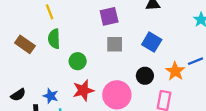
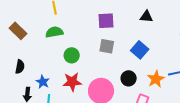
green semicircle: (54, 39) -> (54, 32), turned 72
brown rectangle: (25, 44) -> (18, 31), moved
black semicircle: (18, 95) -> (20, 67), moved, turned -56

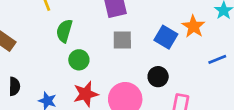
green semicircle: (54, 32) -> (64, 31), moved, turned -54
orange star: (156, 79) -> (193, 26), moved

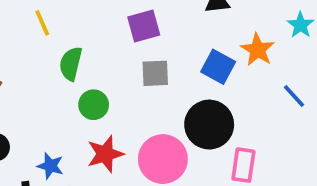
blue line: (217, 59) -> (294, 96), turned 72
black circle: (158, 77) -> (209, 125), size x1.6

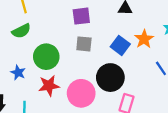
green semicircle: (71, 64) -> (21, 31), moved, turned -138
green circle: (94, 105) -> (46, 57), size x1.5
blue star: (50, 166) -> (18, 73), moved

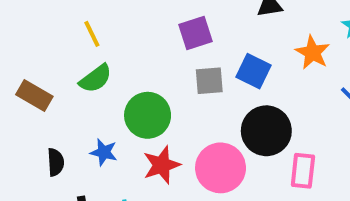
blue square: (120, 45) -> (253, 71), moved

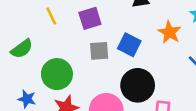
yellow line: (92, 34) -> (51, 16), moved

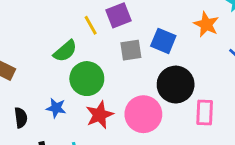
yellow line: (51, 16) -> (91, 25), moved
green semicircle: (22, 49) -> (65, 51), moved

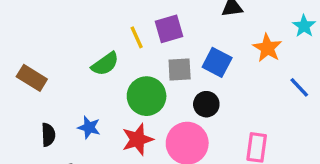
green circle: (87, 79) -> (147, 96), moved
black circle: (176, 85) -> (206, 104), moved, size x0.6

